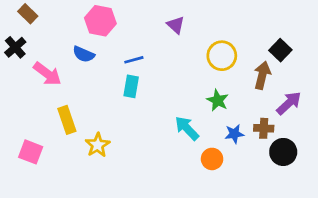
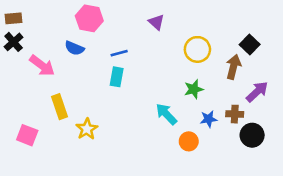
brown rectangle: (28, 14) -> (14, 18), moved, turned -49
green star: (218, 100) -> (194, 89), turned 30

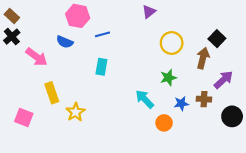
brown rectangle: (14, 18) -> (12, 16), turned 48
purple triangle: (156, 22) -> (149, 12), moved, turned 40
blue line: (119, 53) -> (102, 34), moved
black circle: (252, 135) -> (232, 116), moved

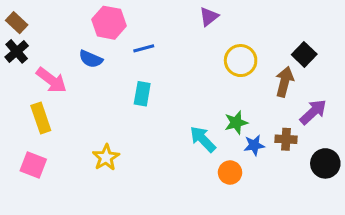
green star: (168, 78) -> (236, 123), moved
yellow rectangle: (52, 93) -> (41, 118), moved

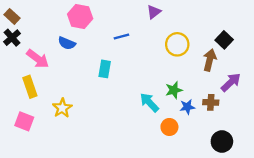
blue line: (144, 48) -> (121, 37), moved
yellow star: (106, 157) -> (62, 108), moved
black circle: (325, 163) -> (222, 141), moved

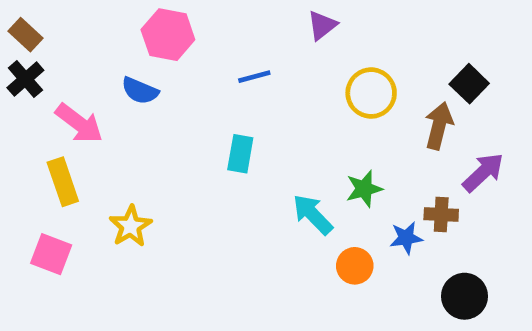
cyan rectangle: (105, 69) -> (240, 154), moved
blue star: (187, 107) -> (406, 238), moved

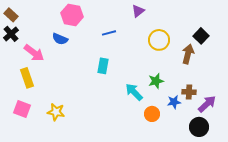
purple arrow: (483, 172) -> (207, 104), moved
yellow star: (131, 226) -> (56, 112), moved, turned -30

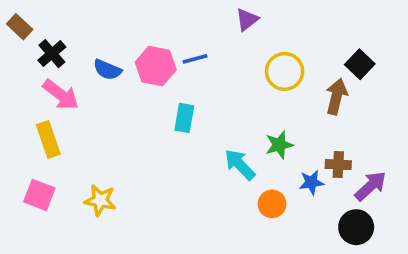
pink hexagon: (72, 15) -> (156, 66), moved
black cross: (11, 34) -> (52, 54), moved

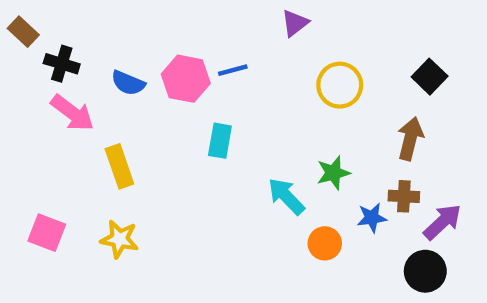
black cross: (52, 54) -> (62, 64), turned -32
brown arrow: (336, 96) -> (410, 139), moved
yellow rectangle: (48, 139) -> (119, 166), moved

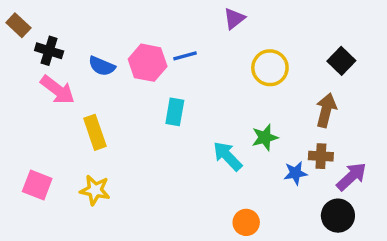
orange circle: (325, 243) -> (246, 222), moved

